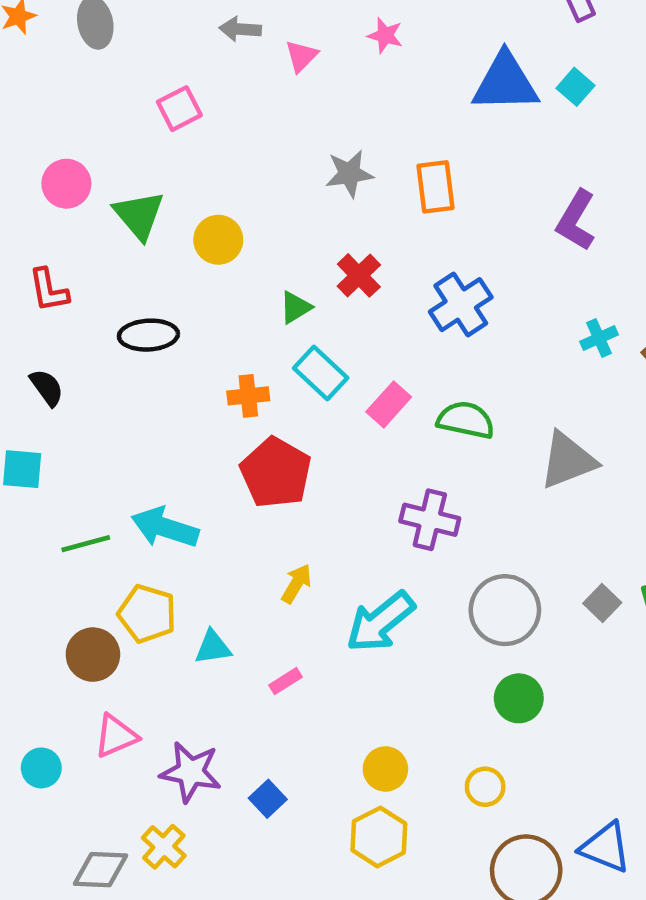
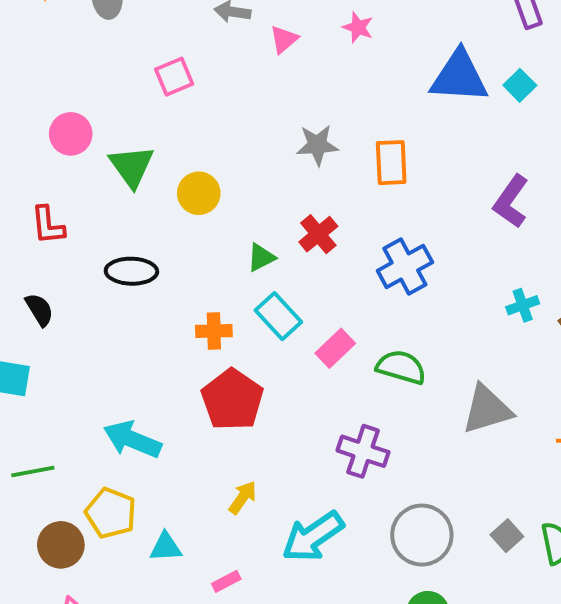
green line: (86, 544) -> (33, 471), moved

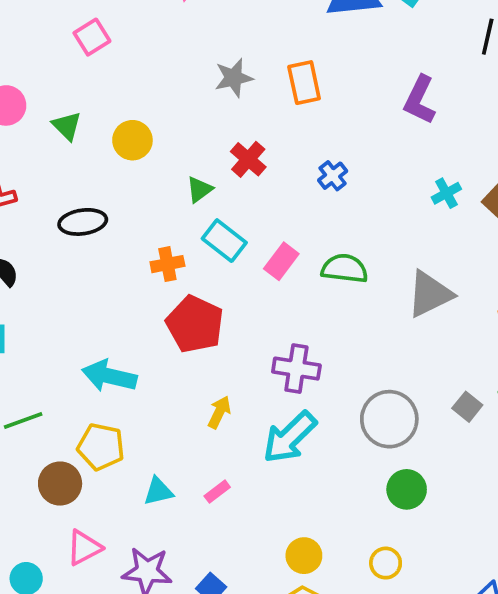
green triangle: (132, 166) -> (67, 126), size x0.7
blue cross: (405, 267) -> (333, 176), size x0.6
purple cross: (363, 451) -> (296, 369), moved
cyan triangle: (166, 547) -> (158, 491), moved

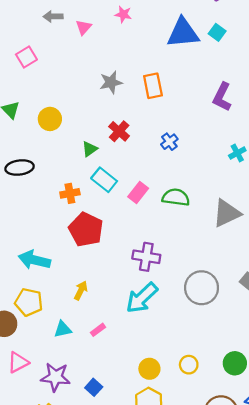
yellow arrow: (219, 412) -> (81, 290), moved
green circle: (407, 489) -> (235, 363), moved
yellow circle: (386, 563) -> (189, 365), moved

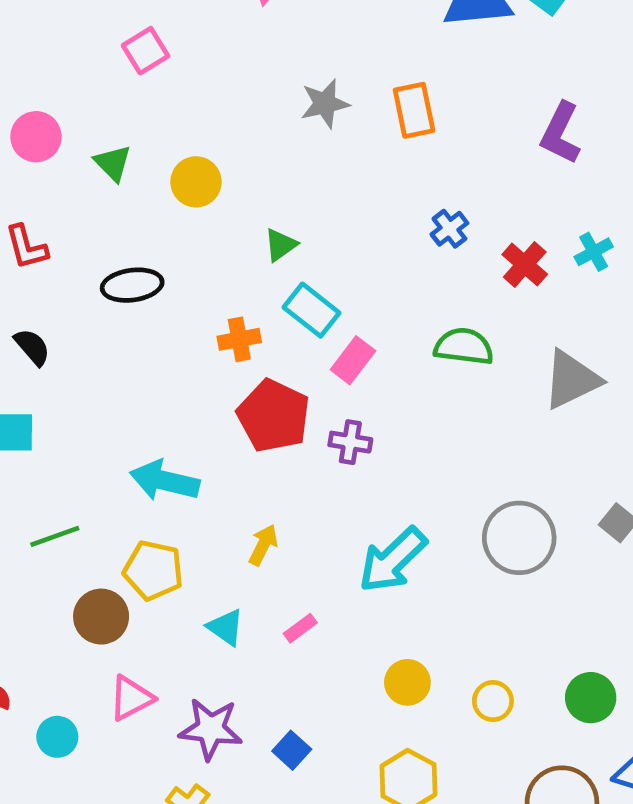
red cross: (119, 131) -> (525, 264), moved
pink rectangle: (138, 193) -> (353, 360), moved
purple cross: (146, 257) -> (350, 442), moved, size x0.7
cyan triangle: (63, 329) -> (226, 627), turned 48
yellow circle: (149, 369) -> (407, 682), moved

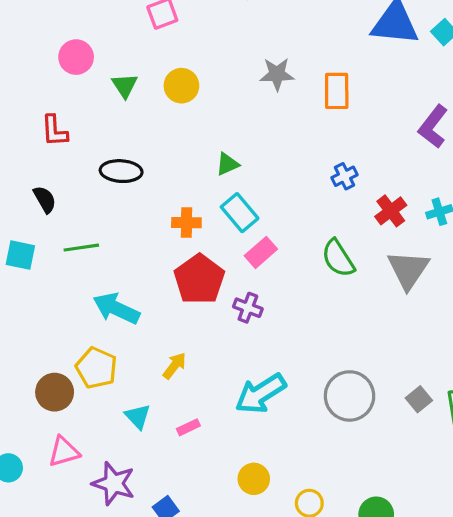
yellow circle: (196, 182) -> (181, 86), moved
green semicircle: (464, 346) -> (338, 258), turned -141
gray triangle: (571, 380) -> (408, 270), moved, turned -42
green line: (55, 536) -> (81, 248), moved

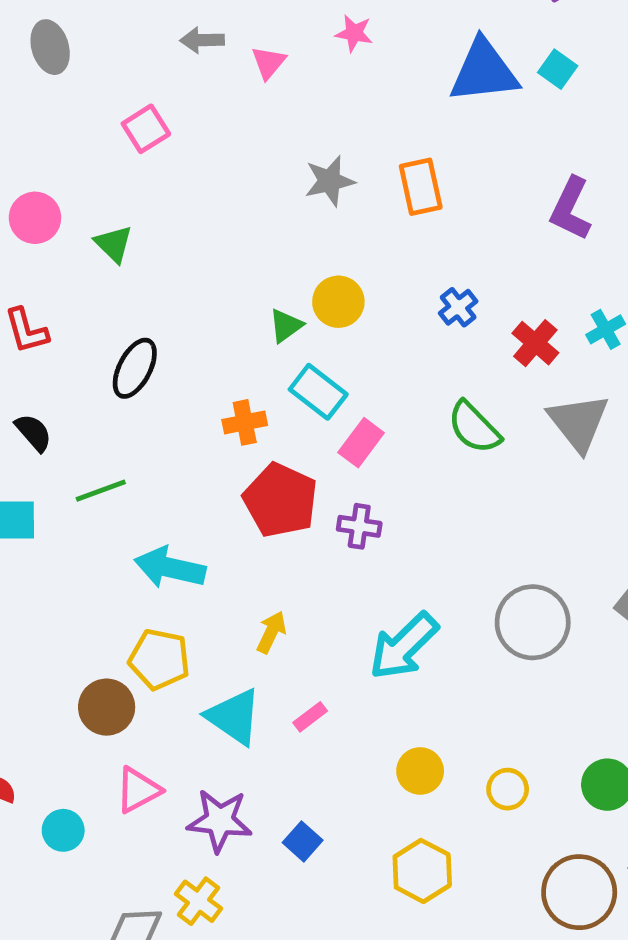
yellow circle: (181, 86) -> (338, 302), moved
black ellipse: (121, 171) -> (135, 368), turned -54
cyan triangle: (138, 417) -> (234, 717), size x1.5

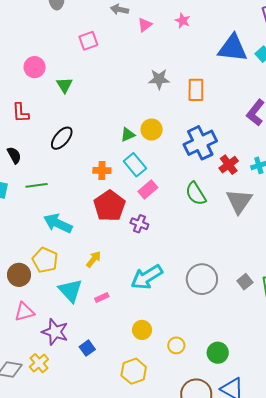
blue cross: (458, 307) -> (200, 143), size x2.0

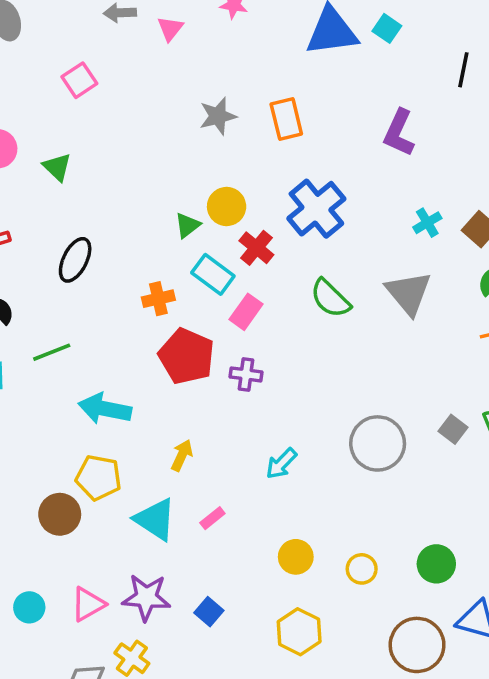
red cross: (229, 165) -> (256, 248), moved
cyan arrow: (147, 277) -> (281, 464), size x0.6
pink triangle: (24, 312) -> (88, 604), moved

